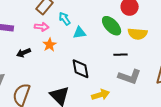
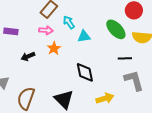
gray L-shape: (130, 77) -> (134, 80), turned -125

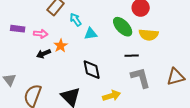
pink arrow: (46, 30) -> (41, 34), moved
black arrow: (28, 56) -> (44, 54), moved

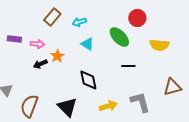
cyan arrow: (76, 20) -> (79, 22), moved, turned -72
cyan triangle: (91, 34) -> (87, 44), turned 40
yellow semicircle: (149, 35) -> (159, 45), moved
gray L-shape: (141, 78) -> (140, 102), moved

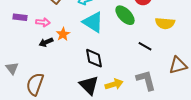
cyan triangle: (87, 44) -> (93, 22), size x1.6
black line: (128, 66) -> (145, 46), moved, turned 32
black triangle: (67, 107) -> (89, 85), moved

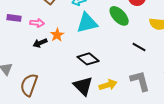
cyan triangle: (93, 22) -> (87, 23), turned -45
black diamond: (94, 58) -> (88, 59), turned -40

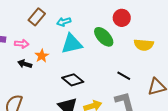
black arrow: (40, 43) -> (25, 64), turned 40
black line: (139, 47) -> (124, 76), moved

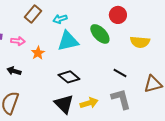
black arrow: (25, 64) -> (14, 71), moved

